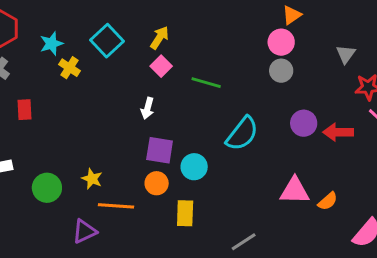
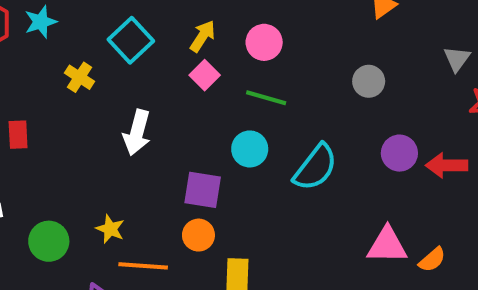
pink circle: (281, 42) -> (264, 42), moved
cyan star: (51, 44) -> (41, 22), moved
white arrow: (148, 108) -> (137, 133), moved, size x1.5
cyan circle: (194, 167) -> (250, 149), moved

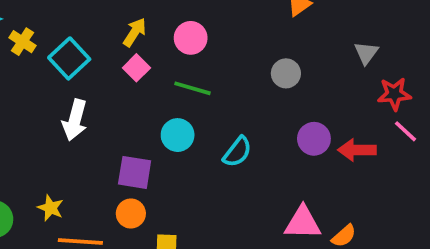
cyan square: (131, 40) -> (69, 58), moved
yellow cross: (80, 77) -> (23, 42), moved
cyan semicircle: (315, 167) -> (237, 152), size x0.7

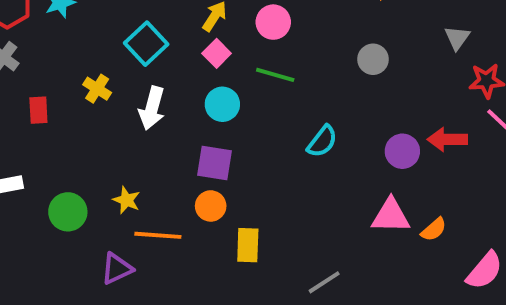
yellow cross: (23, 42) -> (97, 89), moved
cyan circle: (178, 135) -> (222, 104), moved
purple circle: (314, 139) -> (402, 151), moved

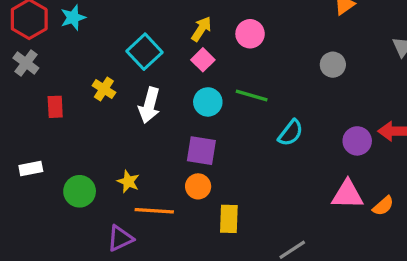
green line: (275, 75) -> (252, 95), moved

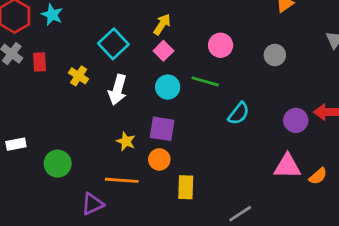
cyan star: (73, 18) -> (52, 15), turned -30
pink circle: (250, 34) -> (221, 45), moved
red rectangle: (55, 107) -> (40, 62), moved
yellow star: (128, 182) -> (126, 141), moved

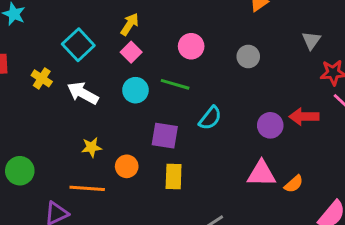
white arrow: (118, 90) -> (83, 93), turned 104
purple square: (162, 129) -> (165, 136), moved
yellow star: (126, 141) -> (92, 147), turned -30
yellow rectangle: (186, 187) -> (174, 177), moved

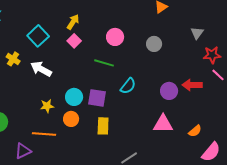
cyan circle: (135, 90) -> (74, 97), moved
orange semicircle: (294, 184) -> (195, 131), moved

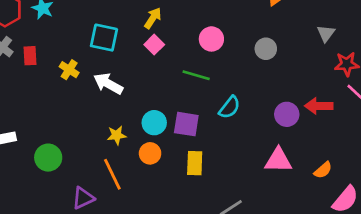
cyan square: (38, 36) -> (104, 38), turned -35
orange line: (44, 134) -> (112, 174), turned 60

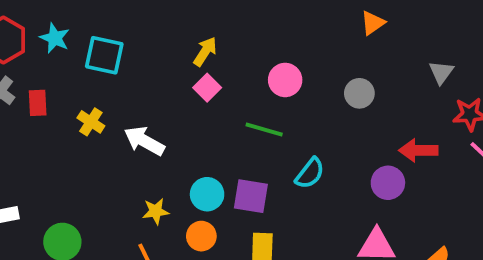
cyan square: (104, 38) -> (104, 55), moved
red arrow: (319, 106) -> (418, 150), moved

